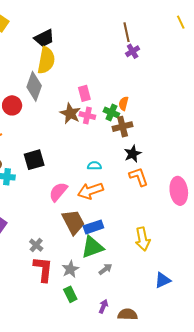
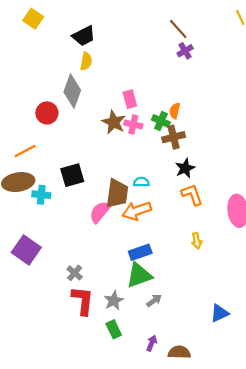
brown line: (127, 32) -> (178, 29), turned -30
yellow semicircle: (46, 60) -> (86, 61), size x0.6
brown trapezoid: (73, 222) -> (117, 194), moved, turned 36
yellow arrow: (143, 239) -> (197, 241), moved, size x0.6

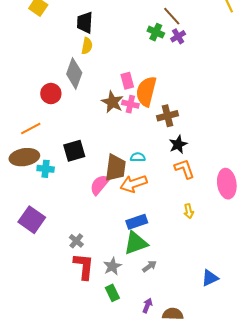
black trapezoid: (84, 36) -> (85, 23), turned 120
orange semicircle: (175, 111) -> (146, 91), moved, size x2.0
green cross: (161, 121) -> (156, 32), moved

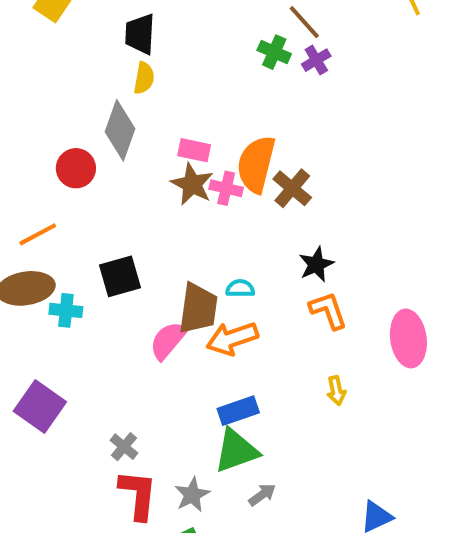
pink rectangle: (127, 81) -> (194, 150), moved, turned -63
brown cross: (167, 116) -> (292, 188), moved, turned -36

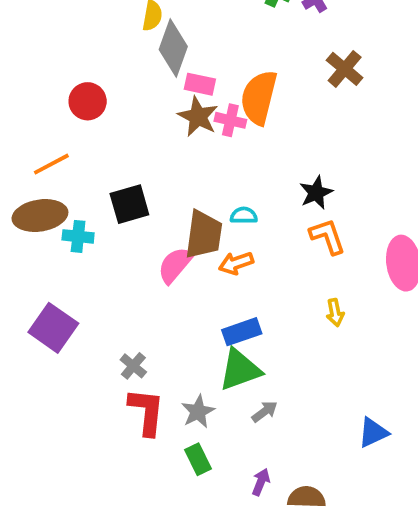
gray diamond: (120, 130) -> (173, 48), moved
brown cross: (292, 188) -> (345, 69), moved
orange arrow: (232, 338) -> (236, 263), size x0.7

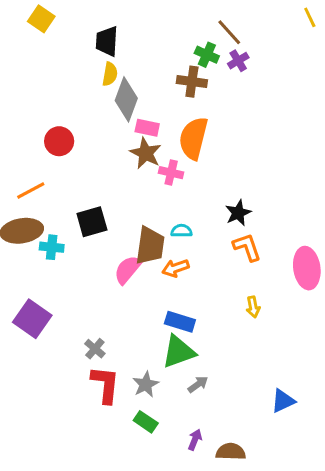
brown cross: (345, 69) -> (192, 82), moved, turned -32
pink cross: (230, 120) -> (171, 173), moved
blue rectangle: (242, 332) -> (180, 322), turned 36
green rectangle: (198, 459) -> (146, 422), turned -30

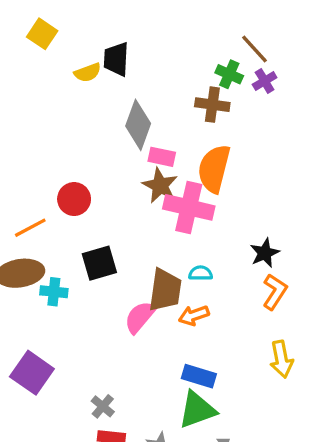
yellow semicircle: (110, 74) -> (88, 73), moved, turned 60
red circle: (59, 141) -> (74, 199), moved
pink cross: (171, 173) -> (189, 207), size x1.8
orange L-shape: (247, 247) -> (275, 292), turned 52
yellow arrow: (253, 307) -> (281, 359), size x1.5

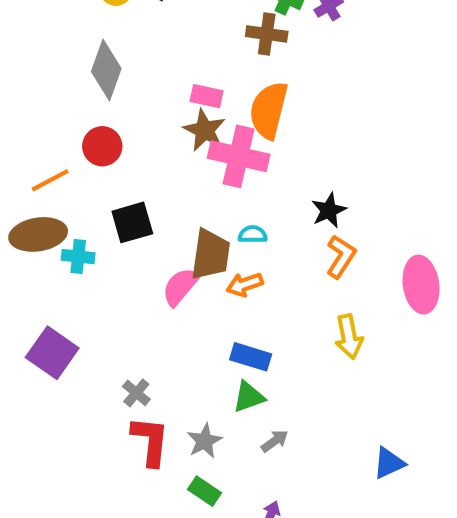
gray diamond: (138, 125) -> (106, 70), moved
green triangle: (197, 410) -> (249, 397), size x0.7

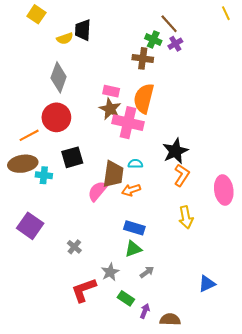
red circle: (102, 146) -> (56, 117), size x1.4
black star: (329, 210) -> (175, 151), size x1.4
red L-shape: (150, 441) -> (84, 290), moved, turned -116
green rectangle: (205, 491) -> (126, 298), moved

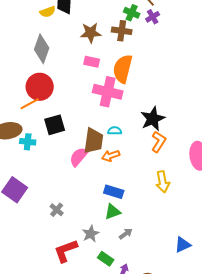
brown star: (110, 109) -> (91, 33), moved, turned -30
orange line: (29, 135) -> (30, 104), moved

